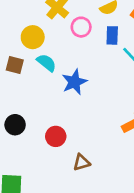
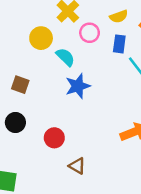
cyan semicircle: (46, 63) -> (65, 57), moved
brown square: (15, 65) -> (20, 85), moved
brown triangle: (81, 162) -> (77, 166), turned 42

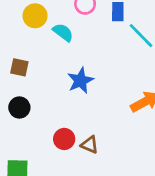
blue star: (78, 86) -> (80, 80), moved
red circle: (54, 138) -> (64, 139), moved

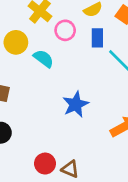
blue star: (80, 80) -> (76, 104), moved

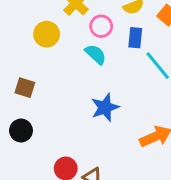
cyan semicircle: (44, 59) -> (96, 54), moved

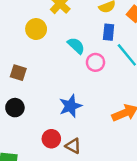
pink circle: (101, 26) -> (95, 62), moved
blue star: (105, 107) -> (70, 106), moved

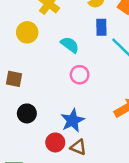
pink circle: (95, 62) -> (80, 75), moved
blue star: (70, 106) -> (73, 120), moved
black circle: (15, 108) -> (27, 113), moved

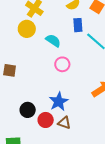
yellow circle: (27, 32) -> (27, 29), moved
black circle: (27, 113) -> (28, 110), moved

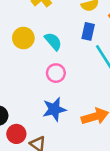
yellow circle: (27, 29) -> (23, 38), moved
blue star: (59, 102) -> (54, 109), moved

